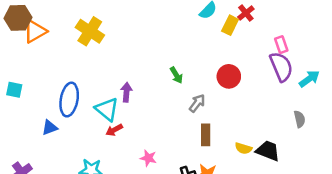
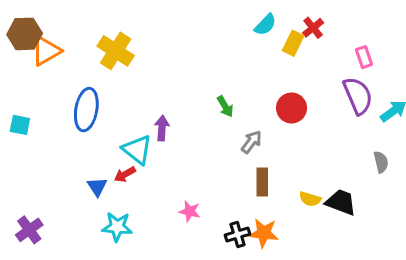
pink rectangle: (281, 45) -> (364, 57), moved
blue ellipse: (69, 100) -> (86, 110), moved
blue triangle: (50, 128) -> (97, 187), moved, turned -42
red arrow: (114, 130) -> (125, 174), moved

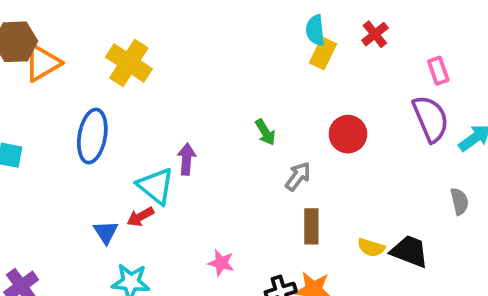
cyan semicircle: (265, 25) -> (315, 30), turned 130
yellow rectangle: (293, 43) -> (323, 53), moved

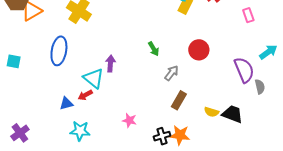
purple semicircle: (431, 119) -> (244, 70), moved
brown rectangle: (311, 226) -> (179, 100), turned 30
blue triangle: (106, 232) -> (66, 103), turned 48

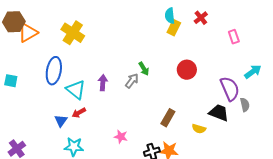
gray arrow: (171, 73) -> (132, 81), moved
cyan triangle: (94, 78) -> (76, 90), moved
blue triangle: (66, 103) -> (61, 121), turned -40
black trapezoid: (233, 114) -> (219, 113), moved

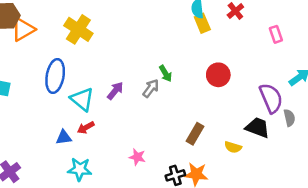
yellow rectangle: (174, 28) -> (202, 23), turned -49
purple arrow: (103, 83) -> (115, 91), turned 35
blue triangle: (61, 121) -> (64, 137), turned 48

